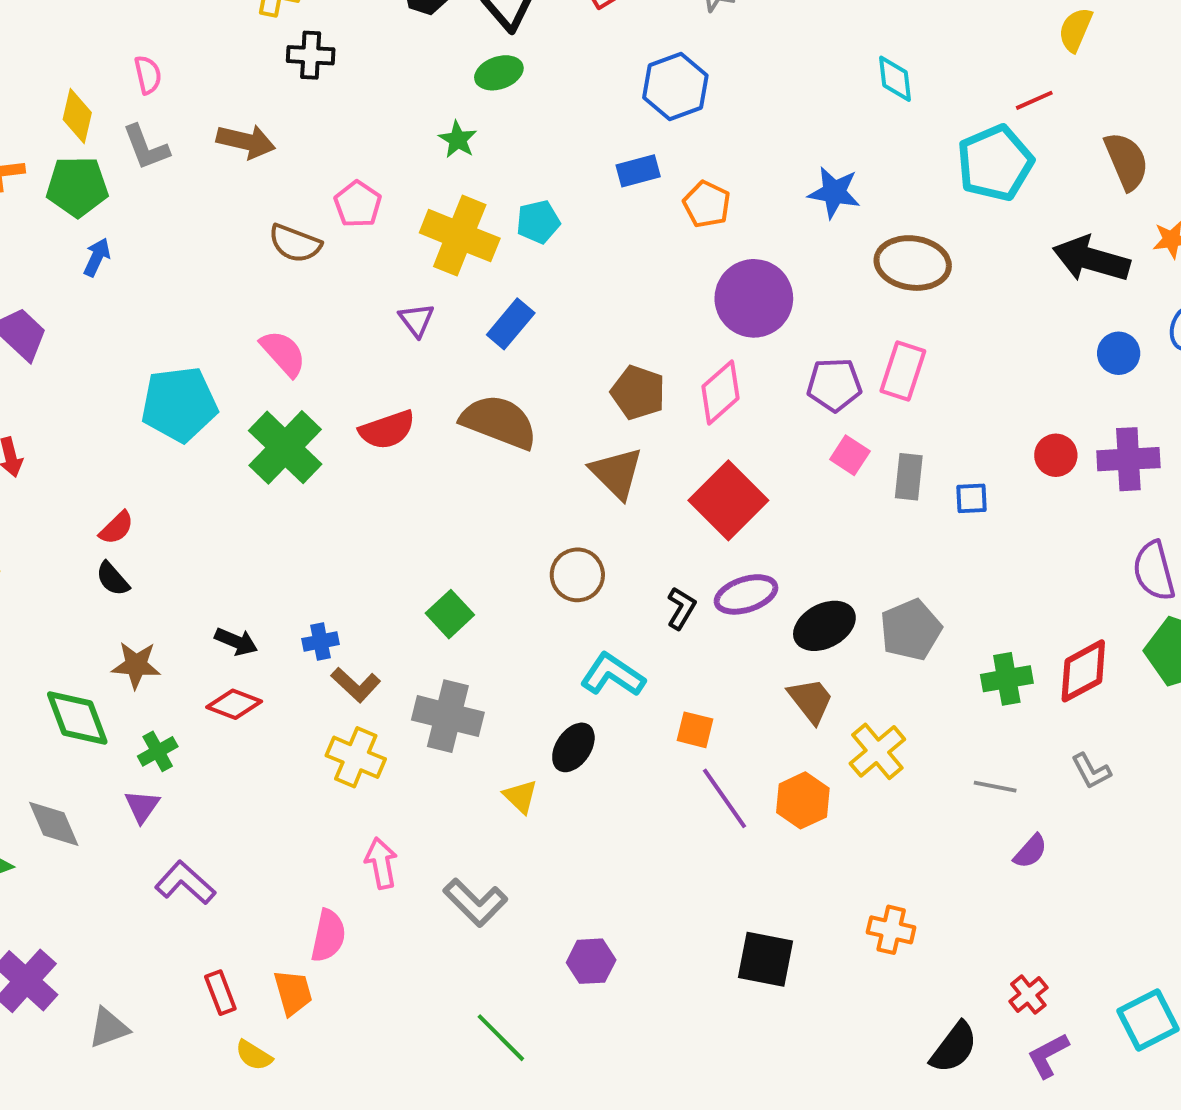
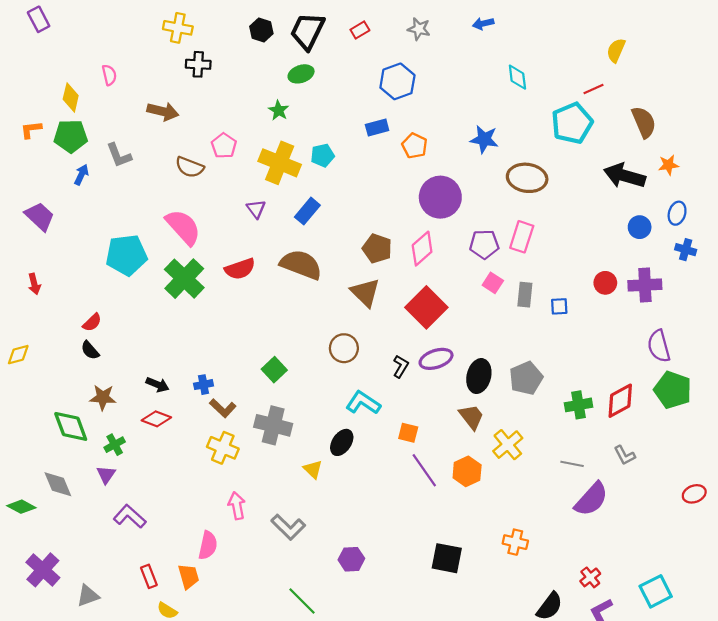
gray L-shape: (146, 147) -> (119, 155), moved
pink semicircle: (283, 353) -> (183, 227), size x1.4
black ellipse: (824, 626) -> (479, 376), turned -48
purple semicircle: (1030, 851) -> (591, 499), size x1.8

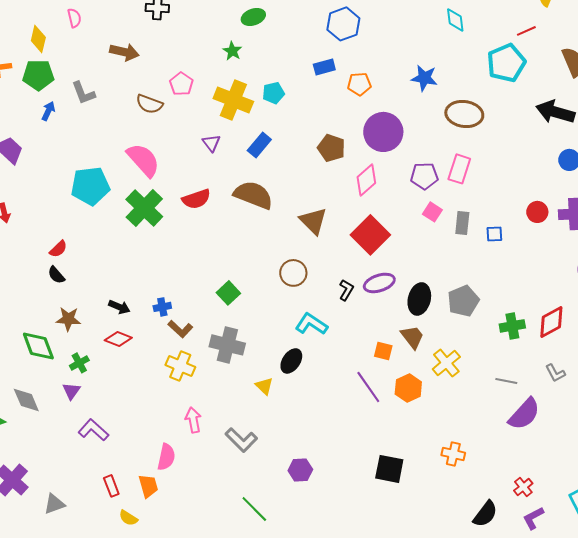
orange pentagon: (415, 146) -> (359, 84), turned -30
brown pentagon: (377, 249) -> (331, 148), moved
orange square: (408, 433) -> (383, 351), moved

